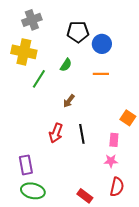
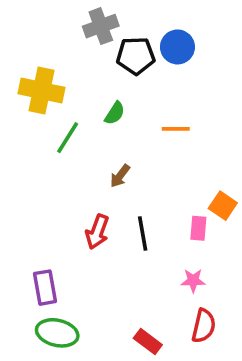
gray cross: (32, 20) -> (101, 26), moved
blue circle: (102, 44) -> (177, 47), moved
pink rectangle: (114, 140) -> (198, 228), moved

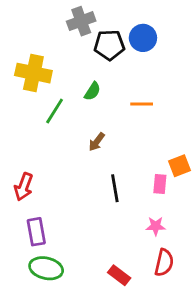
orange square: (223, 206) -> (180, 166), turned 35
red arrow: (97, 232) -> (24, 187), moved

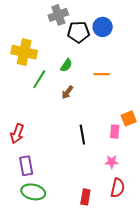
brown arrow: (97, 142) -> (67, 92), moved
red rectangle: (119, 275) -> (85, 197), turned 63

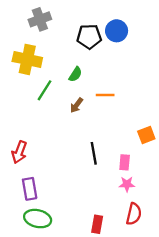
gray cross: (58, 15) -> (40, 19), moved
orange line: (102, 74) -> (105, 95), moved
pink rectangle: (115, 132) -> (125, 162), moved

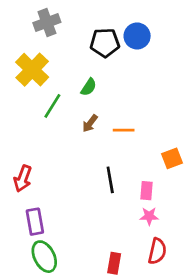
yellow cross: (27, 59) -> (32, 70), turned 32
orange line: (105, 95) -> (124, 130), moved
green ellipse: (38, 219) -> (44, 257), turned 50

